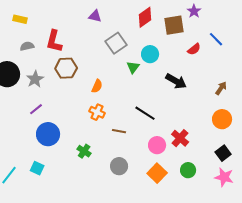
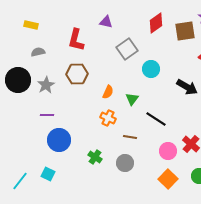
red L-shape: (54, 41) -> (76, 40), moved
cyan circle: (150, 54) -> (151, 69), moved
green triangle: (133, 67) -> (132, 99), moved
purple line: (36, 109) -> (47, 115), turned 40
gray circle: (119, 166) -> (125, 163), moved

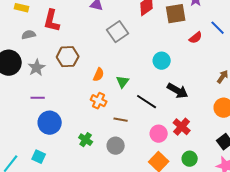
red L-shape: (76, 40) -> (52, 21), moved
cyan circle: (151, 69) -> (162, 61), moved
black arrow: (187, 87) -> (178, 91), moved

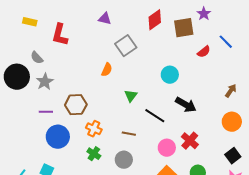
gray semicircle: (29, 35) -> (37, 58), moved, turned -120
brown hexagon: (68, 57) -> (76, 105), moved
orange semicircle: (99, 75) -> (107, 70), moved
orange cross: (99, 101) -> (94, 129), moved

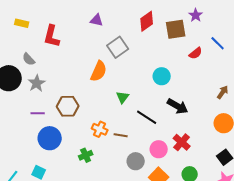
orange semicircle: (107, 70) -> (99, 71), size x1.5
orange cross: (94, 129) -> (100, 129), moved
green cross: (94, 154) -> (86, 155), turned 32
gray circle: (124, 160) -> (136, 161), moved

